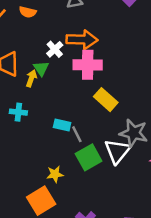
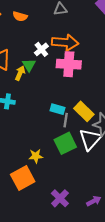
yellow rectangle: (106, 100) -> (84, 111), moved
cyan rectangle: (62, 125) -> (57, 109), moved
gray line: (77, 134) -> (66, 120), moved, turned 32

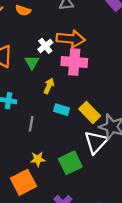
yellow arrow: (20, 73) -> (49, 86), moved
gray line: (66, 120) -> (31, 124), moved
green square: (65, 143) -> (70, 163), moved

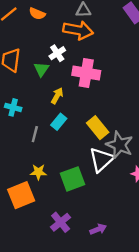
orange arrow: (71, 39) -> (78, 30), moved
cyan rectangle: (62, 110) -> (59, 122), moved, turned -72

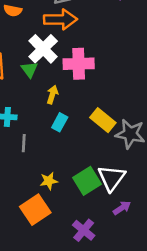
white cross: (57, 53) -> (43, 49), size x1.6
gray line: (35, 134) -> (24, 143), moved
white triangle: (101, 160) -> (112, 178), moved
purple arrow: (98, 229) -> (122, 208), moved

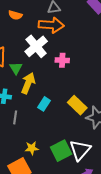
pink cross: (79, 64) -> (62, 60), size x0.6
green triangle: (30, 70) -> (16, 68), moved
yellow arrow: (52, 95) -> (28, 83), moved, size x1.5

